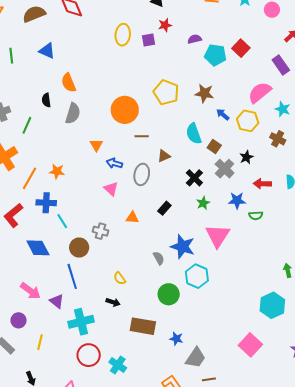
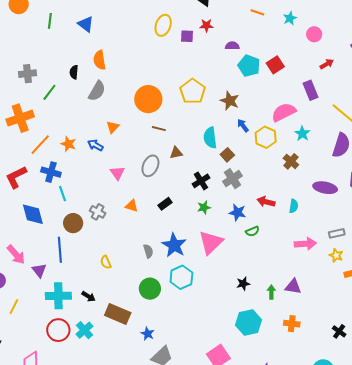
black star: (246, 157) -> (243, 284), moved
blue arrow: (114, 163) -> (95, 145), moved
green semicircle: (256, 216) -> (252, 231), turned -32
black arrow: (113, 302) -> (89, 296), moved
cyan cross: (118, 365) -> (85, 330), moved

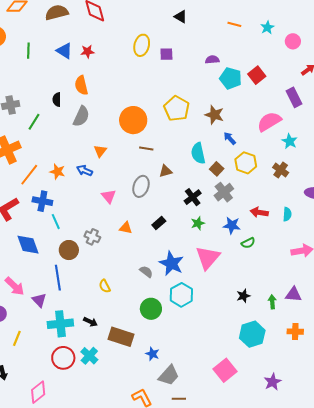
red star: (206, 25) -> (87, 52), moved
yellow hexagon: (266, 137) -> (246, 163), moved
gray semicircle: (148, 251) -> (146, 272), turned -32

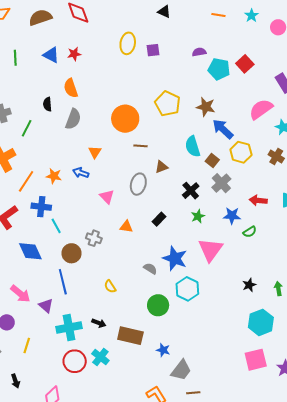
blue arrow: (230, 138) -> (223, 129), size x1.6
pink square: (225, 370) -> (256, 360), moved, turned 30

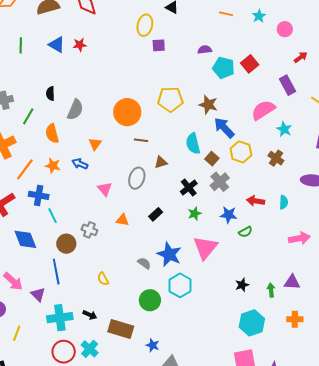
yellow ellipse: (128, 43) -> (145, 25), moved
orange semicircle: (71, 88) -> (52, 134), moved
yellow pentagon: (168, 104) -> (170, 99), turned -30

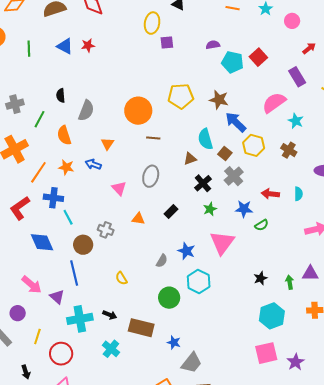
brown triangle: (161, 162) -> (190, 159), moved
blue star: (169, 254) -> (186, 251), size x0.7
gray semicircle: (144, 263) -> (162, 261), turned 88
red circle: (64, 352) -> (61, 354), moved

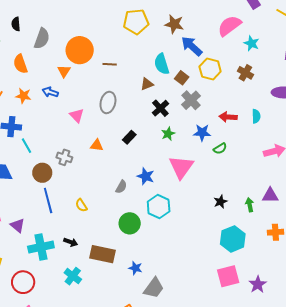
orange circle: (138, 111) -> (80, 50), moved
blue line: (74, 273) -> (48, 200), moved

